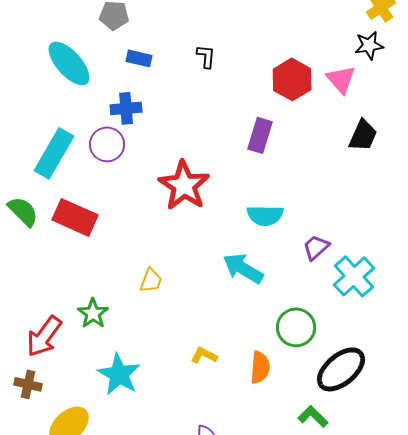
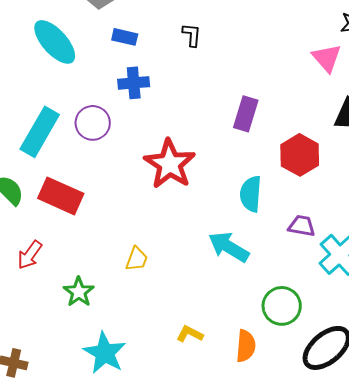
red hexagon: (292, 79) -> (300, 155), moved
blue cross: (126, 108) -> (134, 83), moved
cyan semicircle: (265, 215) -> (251, 194), turned 93
purple trapezoid: (316, 247) -> (302, 226), turned 52
red arrow: (44, 336) -> (30, 255), moved, size x0.7

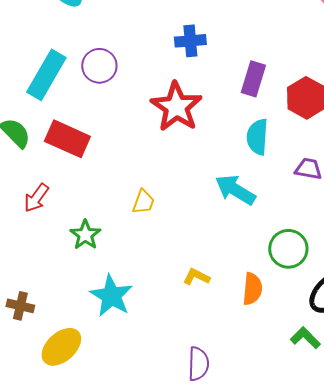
blue cross: (134, 83) -> (190, 41), moved
purple rectangle: (246, 114) -> (253, 79), moved

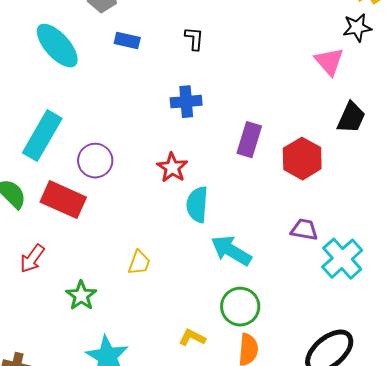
purple circle: (99, 66) -> (95, 161), moved
red star: (176, 107) -> (172, 168), size x0.6
cyan semicircle: (257, 137) -> (197, 205), moved
green circle: (288, 249) -> (240, 307), moved

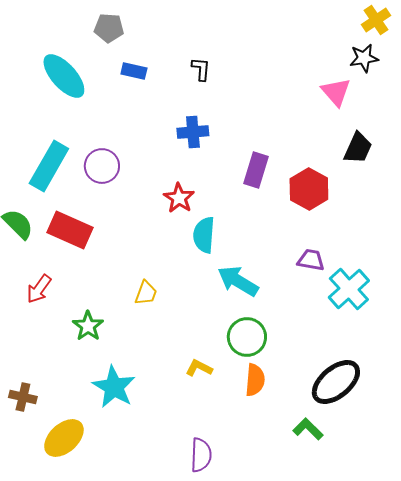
purple circle: (95, 161) -> (102, 166), moved

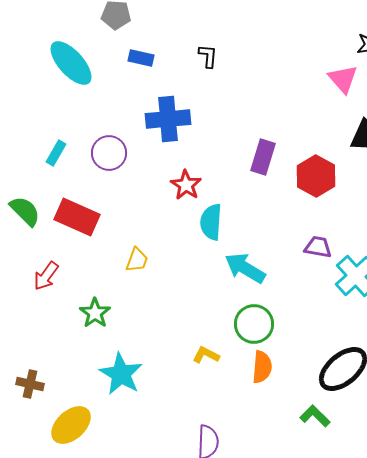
blue cross: (193, 132) -> (168, 119), moved, size x1.4
cyan rectangle: (49, 166) -> (56, 153), size x0.5
yellow trapezoid: (146, 293) -> (137, 260), moved

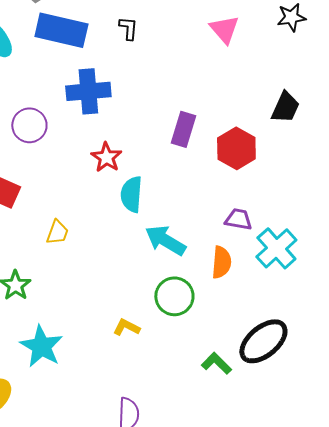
blue rectangle: (141, 58) -> (61, 30), size x2.0
pink triangle: (343, 79) -> (224, 29), moved
orange semicircle: (262, 367) -> (221, 262), moved
green L-shape: (315, 416) -> (216, 363), moved

